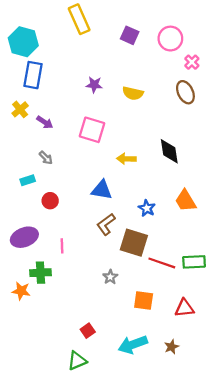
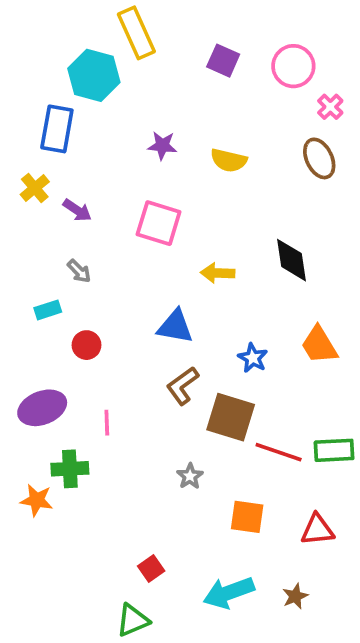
cyan hexagon: (23, 42) -> (94, 75), moved

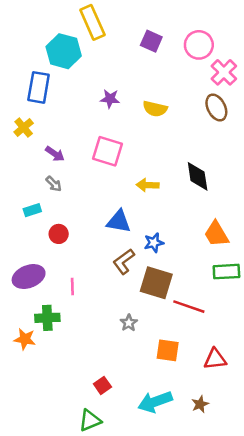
pink cross: (330, 107) -> (224, 72), size x1.5
purple arrow: (77, 210) -> (55, 154), moved
blue star: (253, 358) -> (154, 243), moved, turned 30
green rectangle: (334, 450) -> (226, 272), moved

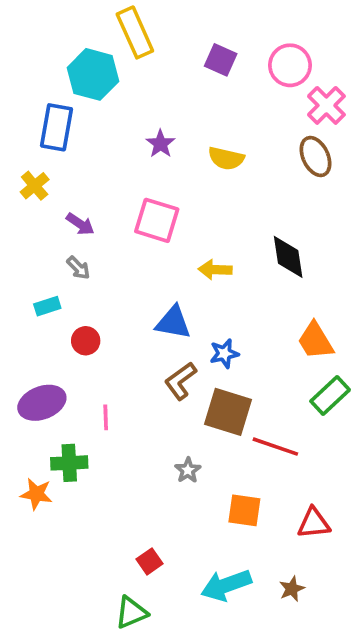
purple star: (110, 99) -> (160, 144), turned 30
green rectangle: (226, 272) -> (330, 395), turned -40

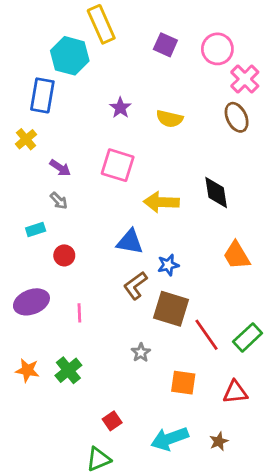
yellow arrow: (215, 270) -> (161, 202), size x1.4
green rectangle: (330, 395) -> (248, 337), moved
red line: (275, 447) -> (206, 335), turned 36
green cross: (69, 463) -> (68, 370), moved, turned -36

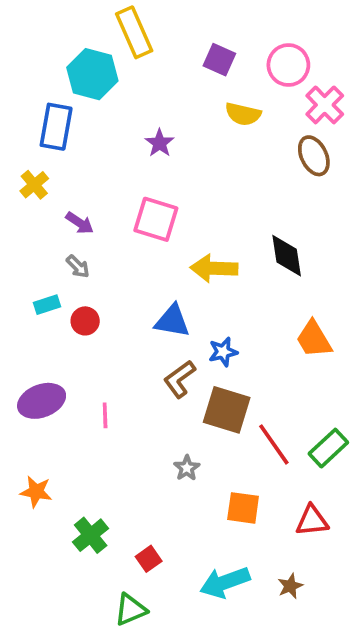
yellow semicircle: (170, 119) -> (243, 114), moved
red circle: (64, 255) -> (85, 321), moved
green cross: (68, 370) -> (91, 535), moved

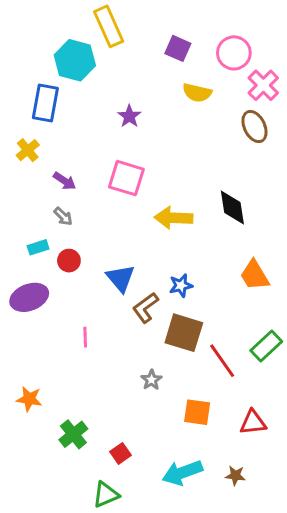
blue triangle: (172, 321) -> (120, 278), moved, turned 40
purple ellipse: (42, 401) -> (29, 297), moved
green rectangle: (328, 448) -> (266, 346), moved
brown star: (290, 586) -> (235, 476), turned 30

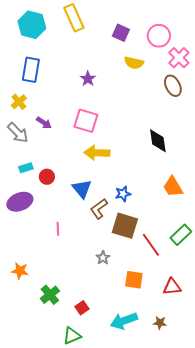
cyan hexagon: (75, 60) -> (32, 25), moved
gray arrow: (63, 216) -> (18, 133), moved, size x1.6
yellow arrow: (174, 218) -> (97, 153), moved

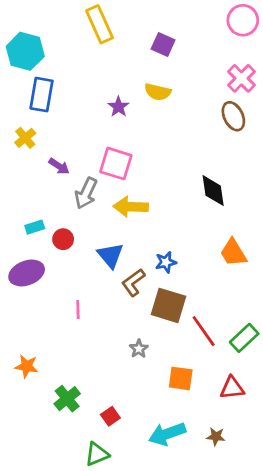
cyan hexagon: (32, 25) -> (25, 51), moved
pink circle: (159, 36) -> (243, 20), moved
yellow semicircle: (134, 63) -> (158, 92), moved
gray arrow: (18, 133) -> (86, 193), moved, turned 70
green rectangle: (181, 235) -> (244, 338), moved

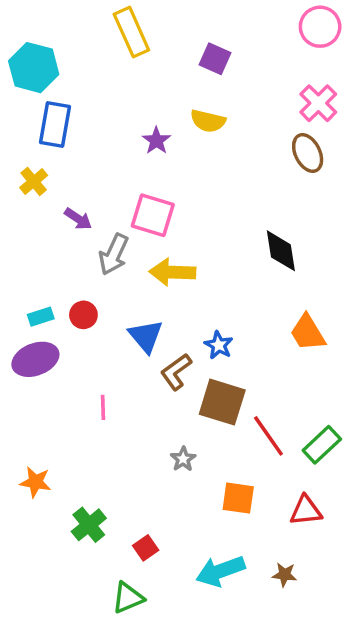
cyan rectangle: (35, 227) -> (41, 317), moved
blue star: (166, 262) -> (219, 345), turned -30

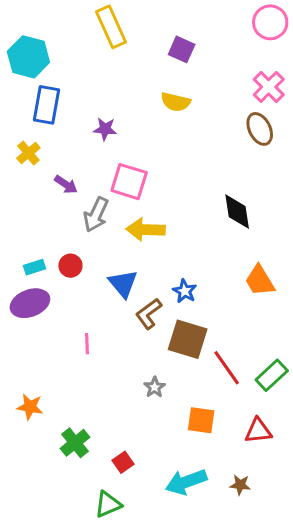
purple star: (156, 141) -> (105, 129), moved, turned -30

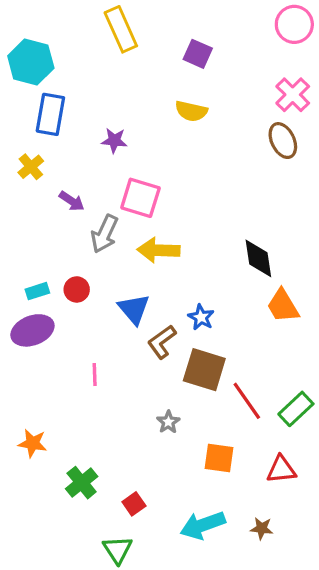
black diamond: (237, 212) -> (258, 258), moved
green triangle: (108, 504) -> (118, 550), turned -40

